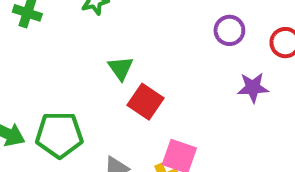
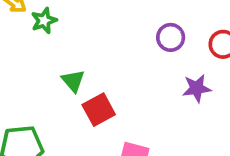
red square: (146, 102) -> (99, 110), turned 32

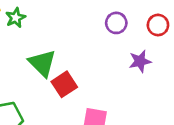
green triangle: (73, 81) -> (42, 63), size x1.5

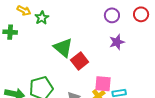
purple star: (140, 61) -> (117, 42), moved

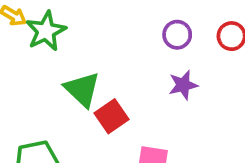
green star: (42, 18) -> (46, 31), size x1.5

